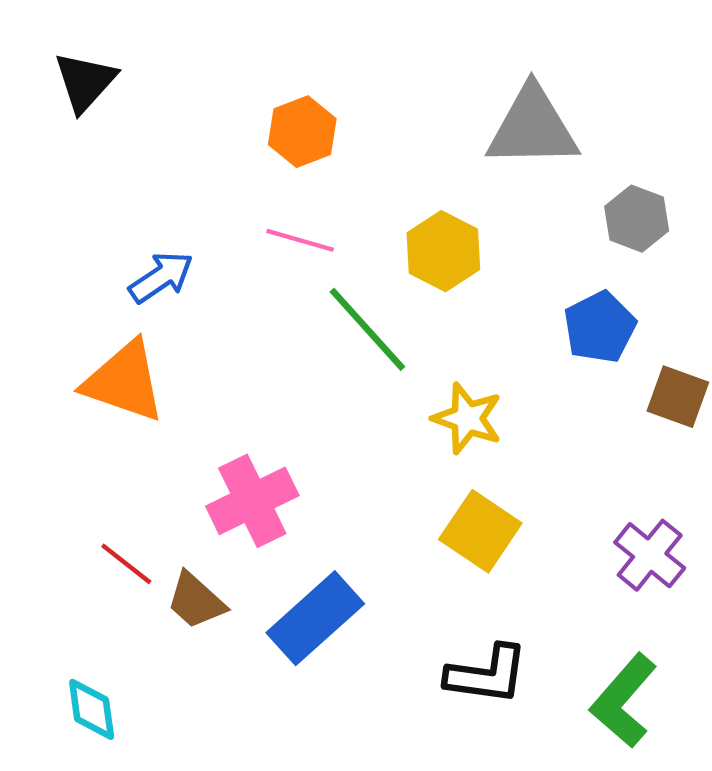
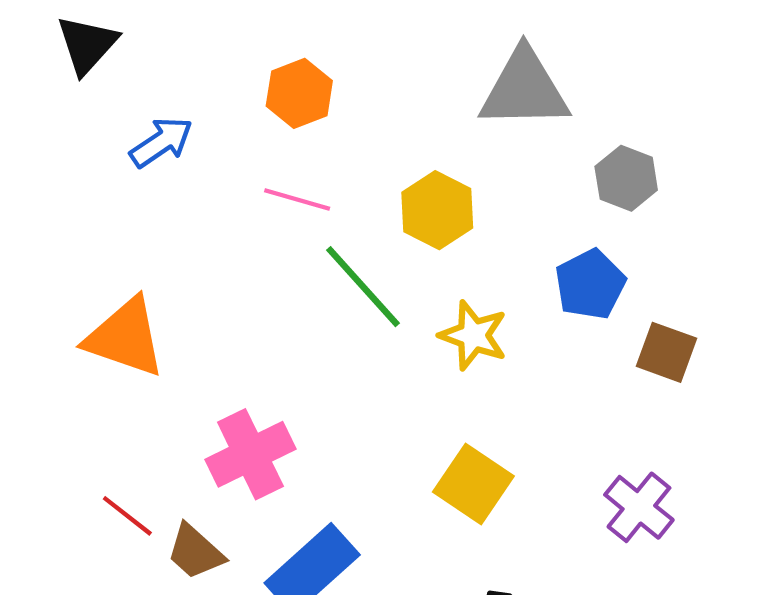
blue arrow: (161, 277) -> (161, 142), moved
yellow star: (467, 418) -> (473, 335), moved

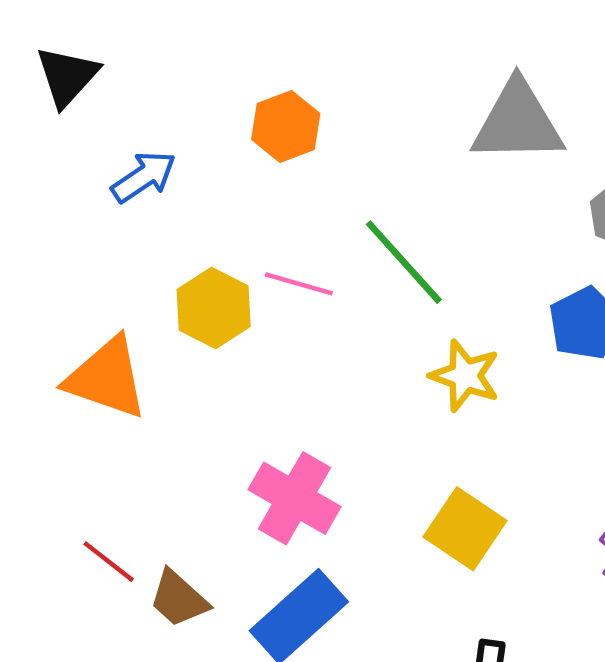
pink line: (297, 200) -> (299, 284), moved
yellow hexagon: (437, 210) -> (214, 308), moved
green line: (363, 287) -> (404, 262), moved
pink cross: (250, 454) -> (295, 498), moved, turned -34

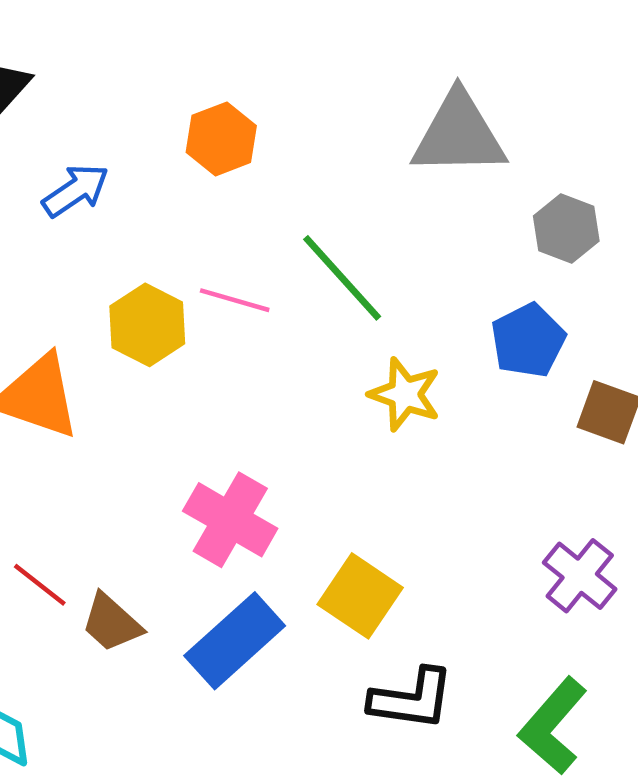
yellow square: (465, 529) -> (360, 596), moved

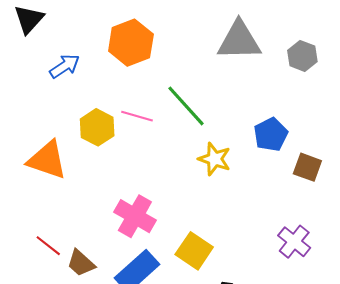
orange hexagon: (221, 139) -> (131, 43), size x1.4
gray hexagon: (566, 229) -> (302, 56), moved

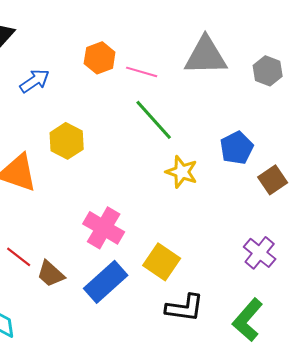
orange hexagon: (131, 43) -> (100, 58), size x0.7
pink line: (137, 116) -> (142, 72), moved
brown square: (307, 167) -> (273, 180), turned 36

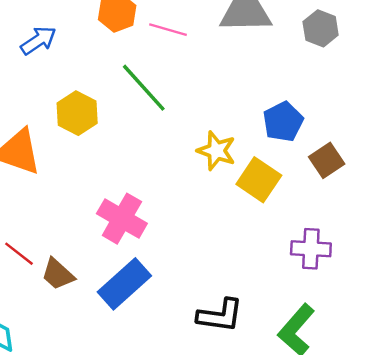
green line: (154, 120) -> (144, 88), moved
purple cross: (260, 253) -> (311, 249), turned -36
yellow square: (162, 262) -> (259, 180), moved

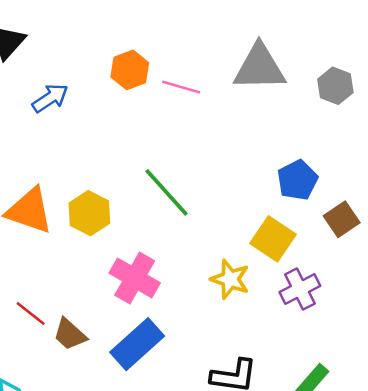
green line: (144, 88) -> (166, 192), moved
yellow hexagon: (77, 113) -> (89, 213), moved
yellow star: (216, 151) -> (230, 279), moved
purple cross: (311, 249) -> (300, 289), moved, turned -30

